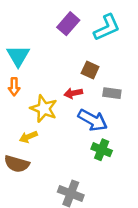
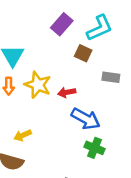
brown square: (90, 70) -> (83, 53), moved
gray rectangle: (112, 93) -> (111, 77), moved
yellow star: (44, 109) -> (38, 85), moved

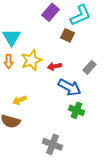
gray rectangle: (111, 77) -> (90, 67), moved, turned -56
yellow star: (38, 85) -> (32, 60), turned 30

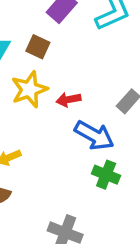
brown square: (68, 35) -> (38, 47), moved

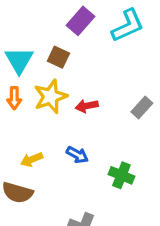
blue arrow: (94, 135) -> (77, 155), moved, size x0.6

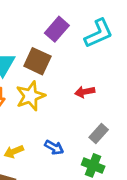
brown square: (58, 57) -> (37, 61), size x1.4
red arrow: (87, 106) -> (85, 92), moved
gray rectangle: (142, 108) -> (99, 133), moved

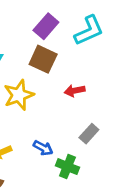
brown square: (37, 61) -> (43, 59), moved
green cross: (93, 165) -> (67, 167), moved

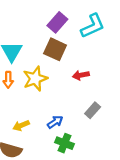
blue arrow: (43, 148) -> (55, 122), turned -63
green cross: (67, 167) -> (64, 143), moved

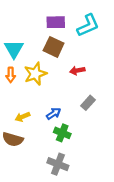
purple rectangle: (57, 22) -> (56, 22), turned 48

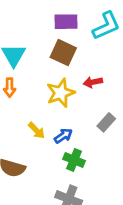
yellow star: (35, 74) -> (61, 93), moved
yellow arrow: (22, 117) -> (36, 130), moved, turned -112

